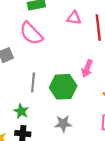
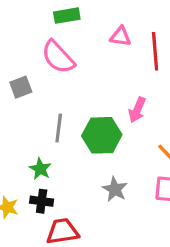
gray star: (63, 124) -> (115, 189), moved, turned 30

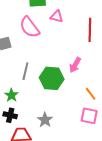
pink triangle: (120, 36) -> (57, 16), moved
gray star: (115, 189) -> (45, 120), moved

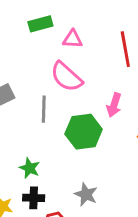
pink semicircle: (30, 27) -> (66, 77), moved
gray line: (25, 71) -> (44, 109), moved

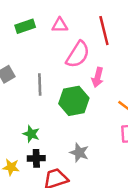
green rectangle: (40, 24) -> (25, 26), moved
pink semicircle: (66, 77) -> (78, 54), moved, turned -96

